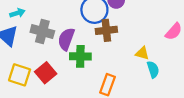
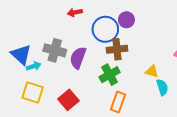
cyan arrow: (17, 13) -> (34, 66), moved
green cross: (80, 56) -> (110, 75), moved, turned -30
red square: (46, 73) -> (68, 100), moved

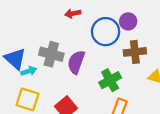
brown cross: (117, 49) -> (135, 52), moved

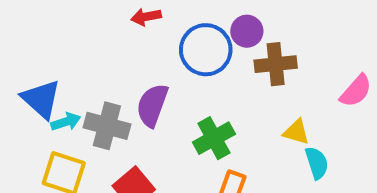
brown cross: (135, 52) -> (276, 64), moved
gray cross: (51, 54) -> (107, 126), moved

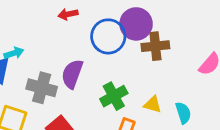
purple circle: (247, 31) -> (136, 24), size x1.5
cyan arrow: (66, 122) -> (14, 53), moved
yellow triangle: (296, 132) -> (153, 104), moved

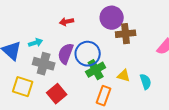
red arrow: (68, 14) -> (67, 22), moved
blue circle: (108, 36) -> (88, 54), moved
cyan arrow: (14, 53) -> (36, 43), moved

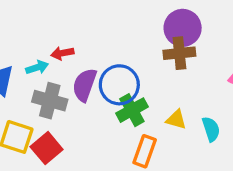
purple circle: (112, 18) -> (183, 28), moved
red arrow: (67, 22) -> (62, 53), moved
red square: (57, 94) -> (47, 148), moved

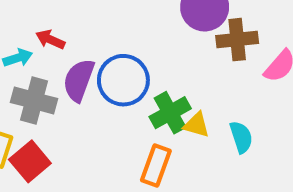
red arrow: (62, 53) -> (50, 40), turned 35
brown cross: (179, 53) -> (237, 40), moved
green cross: (132, 110) -> (170, 113), moved

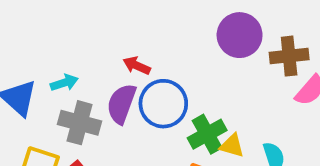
red arrow: (50, 40) -> (137, 66), moved
brown cross: (237, 40) -> (289, 56), moved

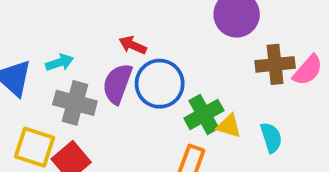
brown cross: (289, 56) -> (275, 64), moved

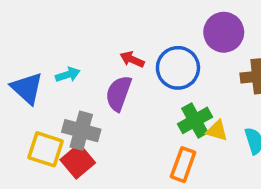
blue circle: (160, 84) -> (178, 68), moved
gray cross: (75, 103) -> (81, 131), moved

